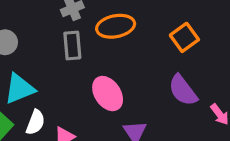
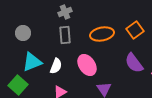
orange ellipse: (116, 26) -> (102, 34), moved
white semicircle: (35, 122) -> (56, 66), moved

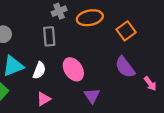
gray cross: (65, 12) -> (59, 11), moved
orange ellipse: (102, 34) -> (90, 18), moved

